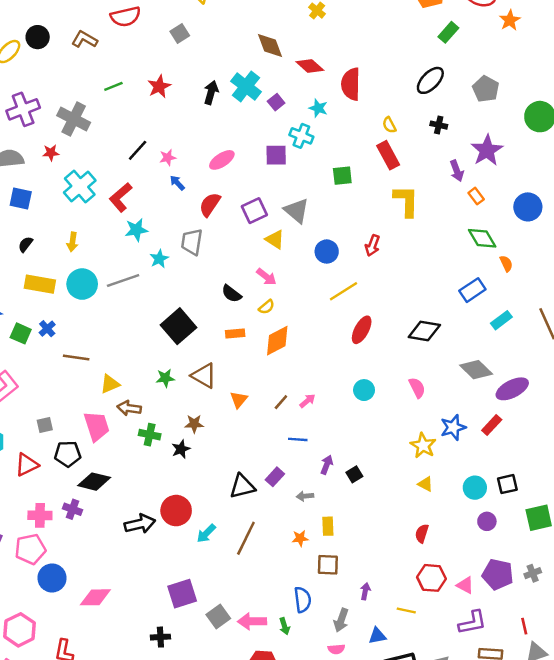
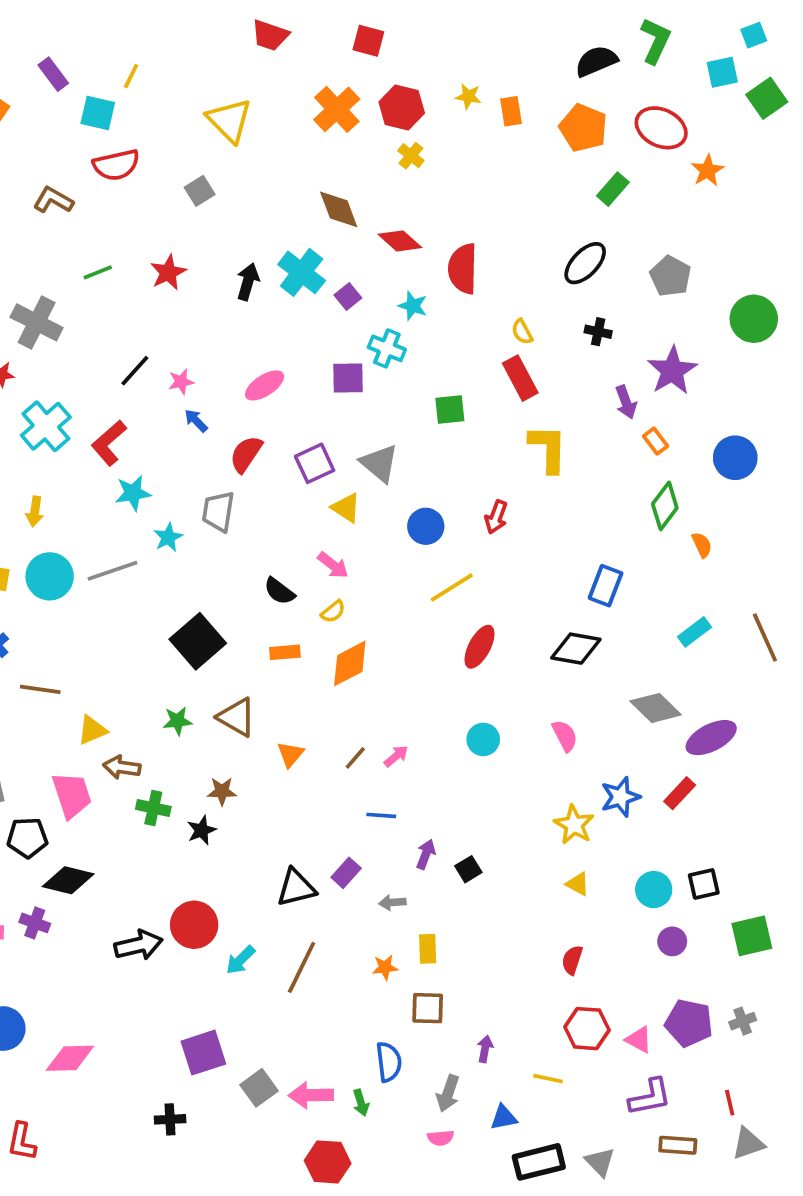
green diamond: (482, 238) -> (665, 506), turned 68
blue rectangle: (472, 290) -> (606, 586), moved, turned -35

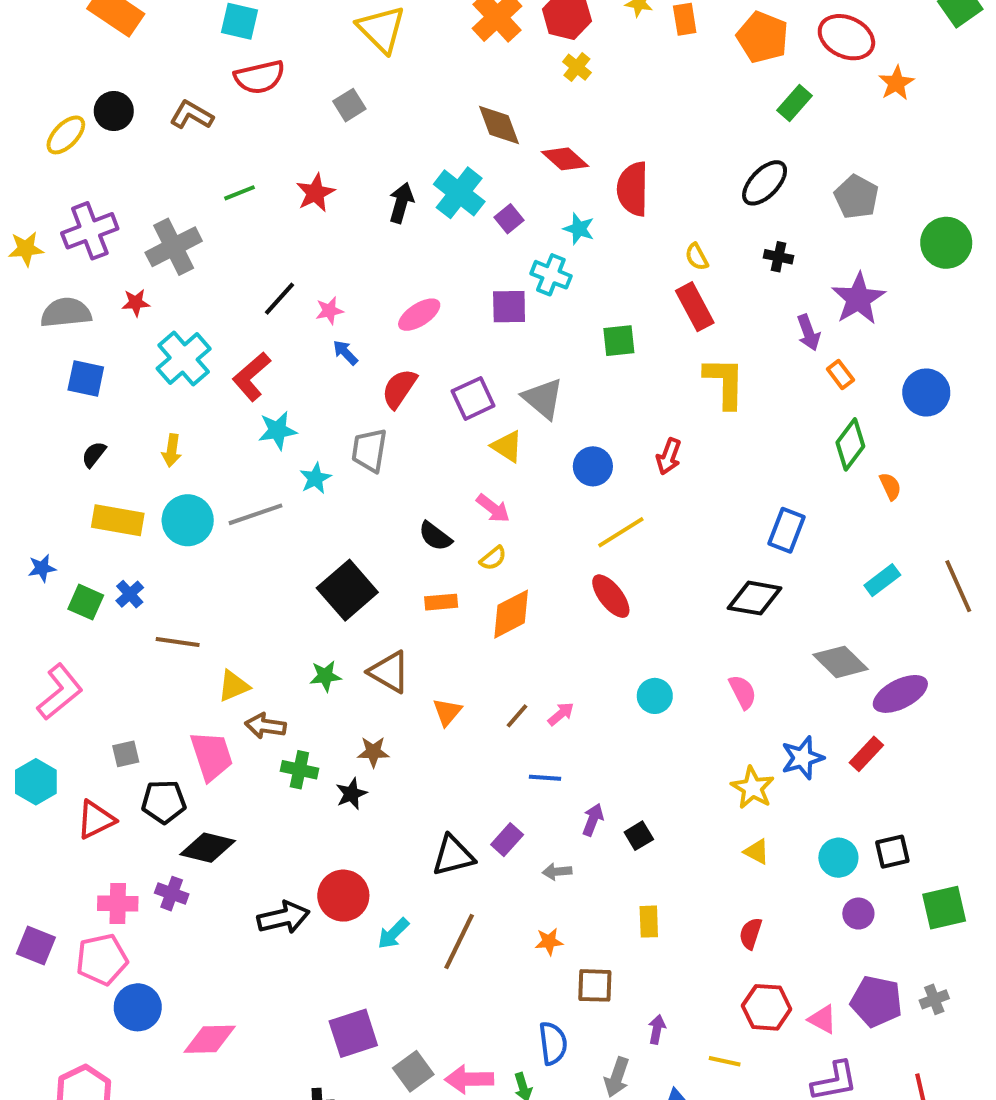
gray cross: (37, 322) -> (174, 247), turned 36
red ellipse: (480, 647) -> (611, 596), moved, turned -66
yellow rectangle: (428, 949) -> (649, 922), moved

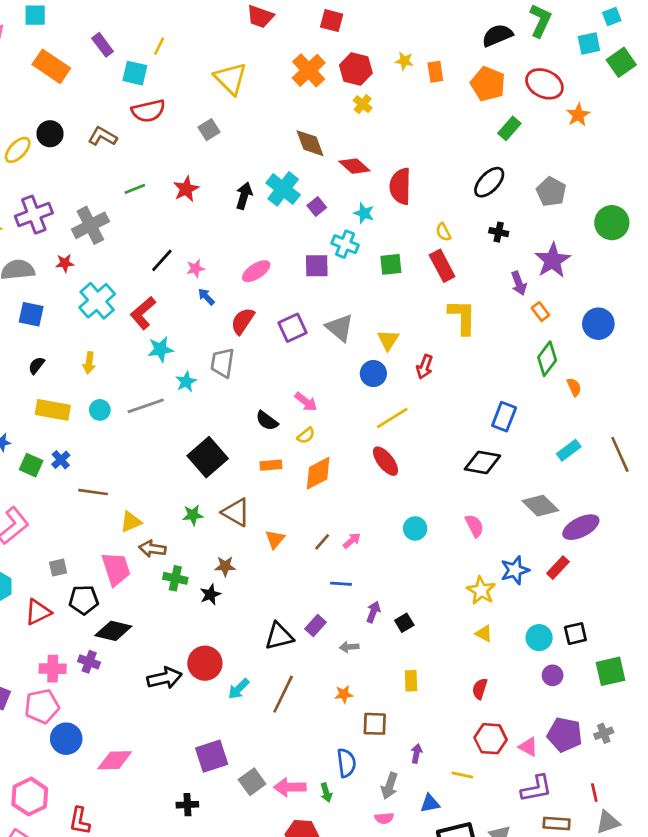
green square: (619, 341) -> (391, 264), moved
yellow triangle: (507, 446) -> (388, 340), moved, turned 30
cyan circle: (188, 520) -> (100, 410), size x0.6

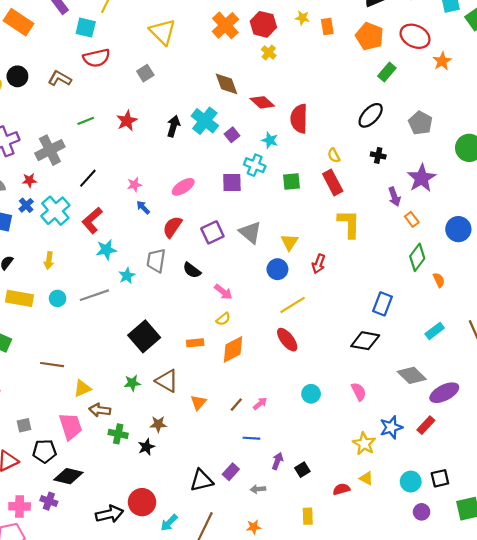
black line: (162, 260) -> (88, 178), moved
black semicircle: (267, 421) -> (192, 270), moved
blue cross: (61, 460) -> (26, 205), moved
red semicircle: (480, 689) -> (341, 489), moved, turned 56

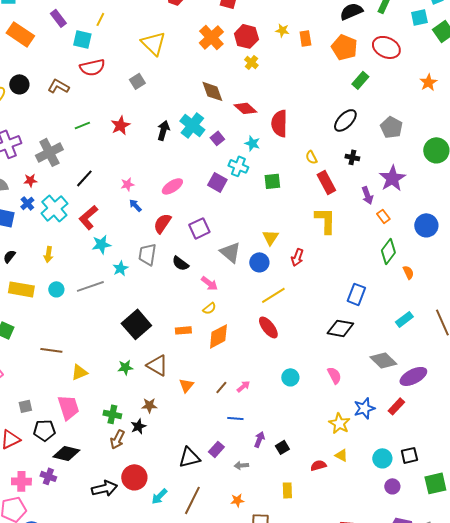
orange star: (442, 61) -> (428, 82), moved
purple square: (232, 183) -> (217, 182), turned 30
red rectangle: (333, 183) -> (326, 182), moved
gray triangle: (250, 232) -> (230, 252), moved
brown arrow: (100, 410) -> (117, 439), moved, turned -72

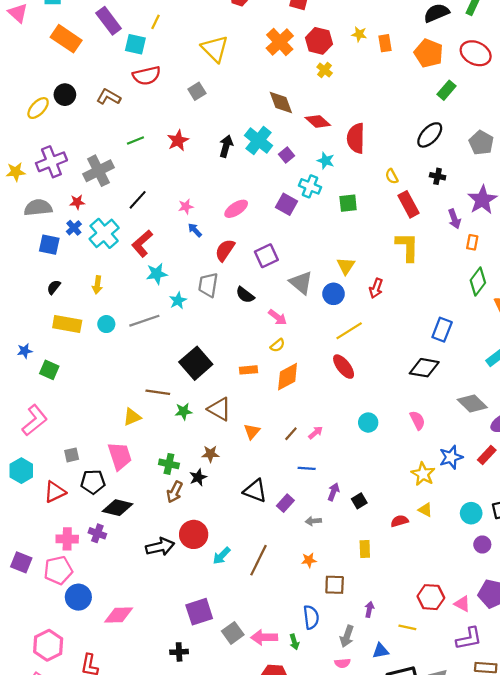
purple rectangle: (58, 18) -> (109, 21), size x1.4
orange rectangle: (383, 216) -> (472, 242), turned 48
brown line: (51, 350) -> (158, 392), moved
black triangle: (189, 457) -> (255, 491), moved, turned 35

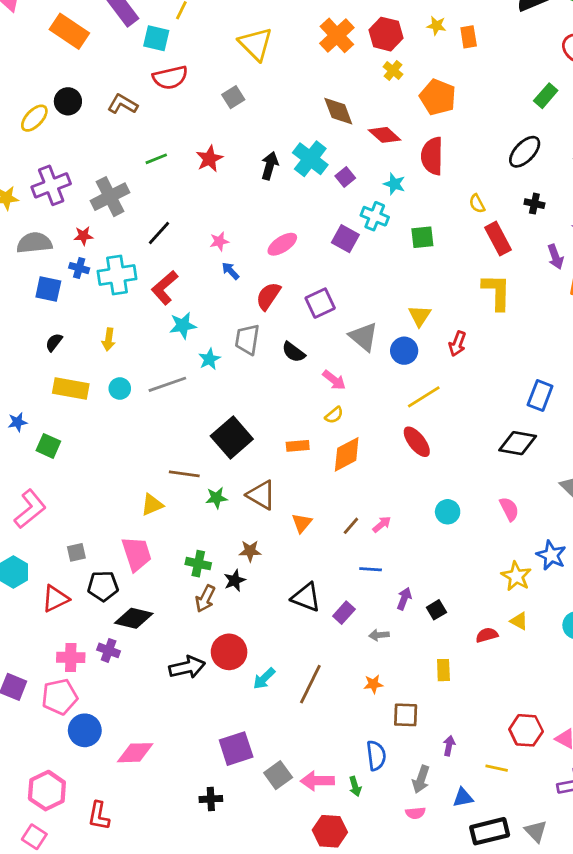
orange pentagon: (429, 53) -> (438, 97), moved
blue cross: (74, 228) -> (79, 268), turned -32
cyan cross: (104, 233) -> (117, 275), turned 32
blue star: (451, 457) -> (551, 555), turned -30

